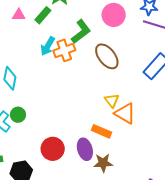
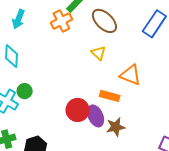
cyan arrow: (48, 46) -> (18, 19), moved
yellow triangle: (112, 100) -> (98, 53), moved
red circle: (53, 149) -> (78, 110), moved

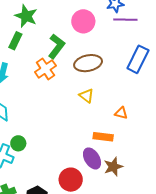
brown ellipse: (104, 21) -> (88, 63), turned -48
orange triangle: (131, 75) -> (121, 113), size x0.6
red circle: (78, 110) -> (71, 180), moved

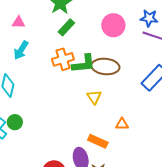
green rectangle: (15, 41) -> (66, 27), moved
green L-shape: (56, 46) -> (84, 64), moved, turned 30
orange triangle: (121, 113) -> (122, 124), turned -32

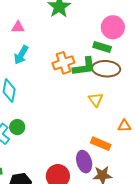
green rectangle: (66, 27) -> (102, 47), moved, turned 66

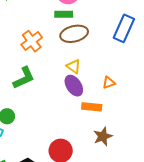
green L-shape: (84, 67) -> (24, 78), moved
purple ellipse: (84, 162) -> (74, 86), moved

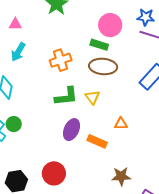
green L-shape: (24, 78) -> (66, 96), moved
purple ellipse: (74, 86) -> (71, 130), moved, turned 40
brown star: (103, 136) -> (121, 176), moved

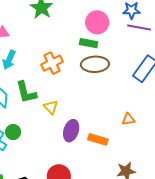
green L-shape: (66, 96) -> (26, 92), moved, turned 90
yellow triangle: (92, 97) -> (51, 107), moved
orange triangle: (121, 124) -> (128, 119), moved

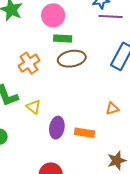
pink circle: (97, 22) -> (53, 15), moved

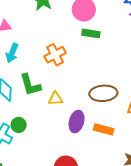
brown ellipse: (72, 59) -> (103, 93), moved
yellow triangle: (34, 107) -> (55, 99), turned -49

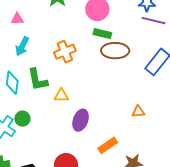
brown ellipse: (103, 93) -> (115, 51), moved
orange rectangle: (104, 129) -> (108, 145), moved, turned -54

